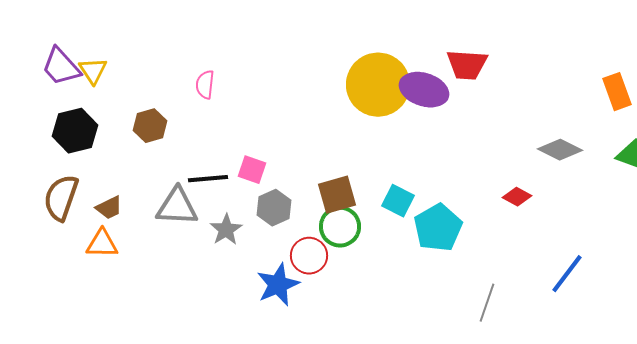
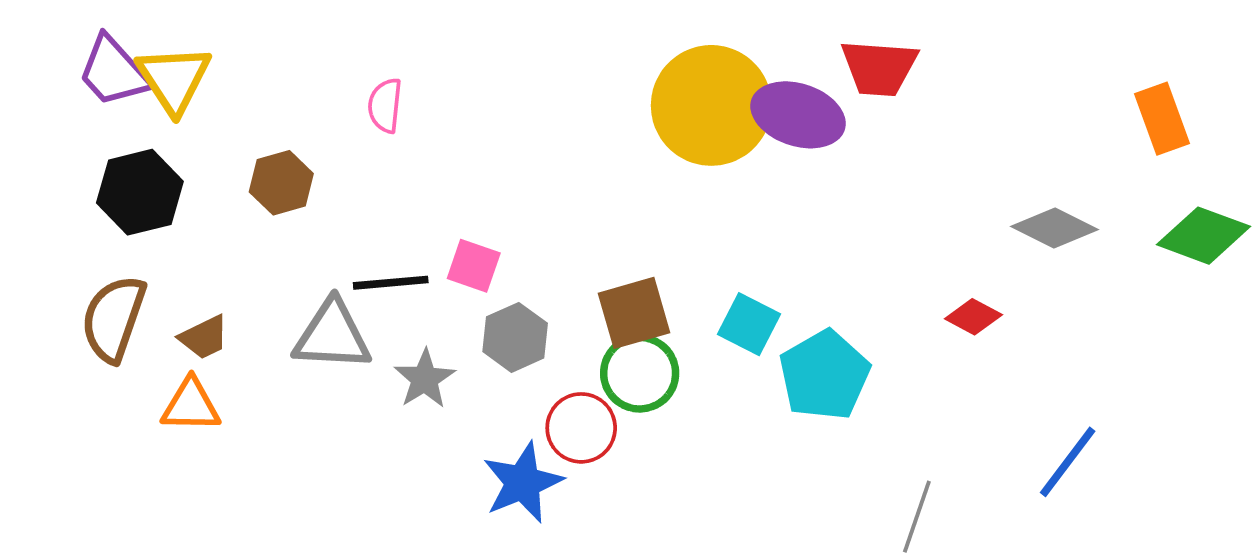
yellow triangle: (93, 71) -> (174, 79), size x1.4

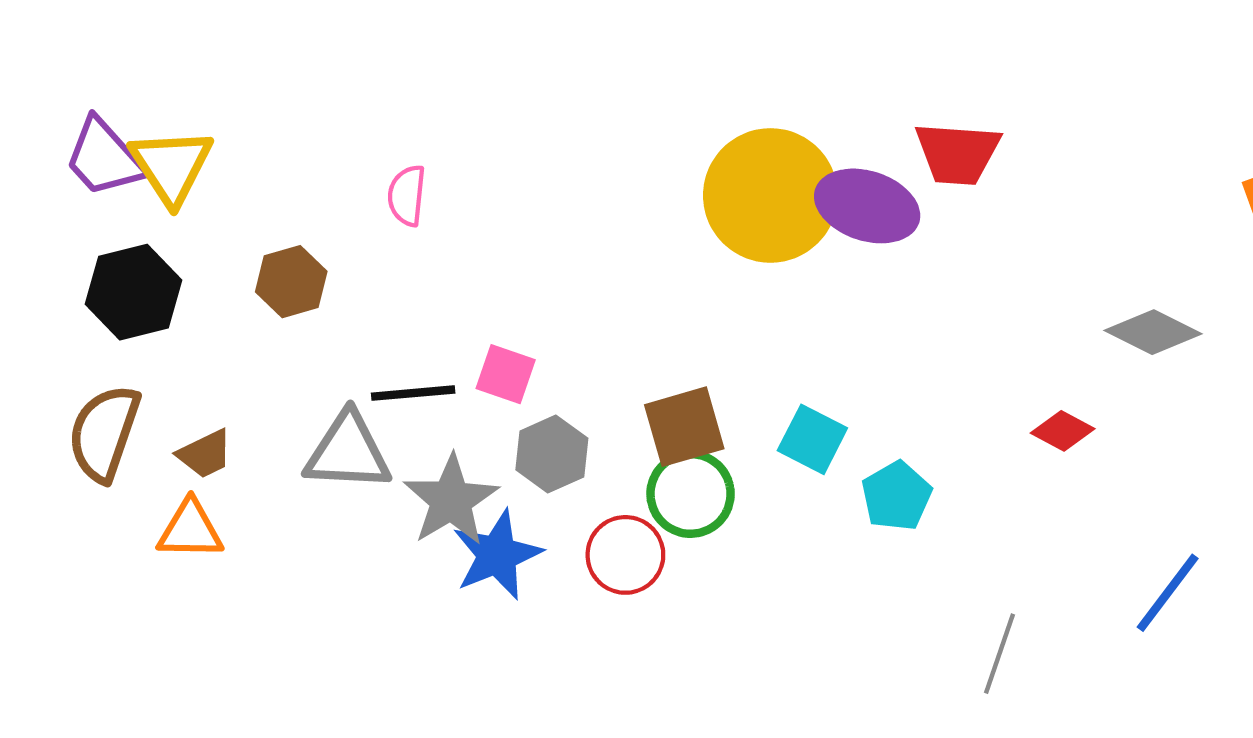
cyan pentagon: (824, 375) -> (897, 496), size x0.7
gray star: (425, 379) -> (451, 500), size x1.4
blue star: (523, 483) -> (497, 555), moved

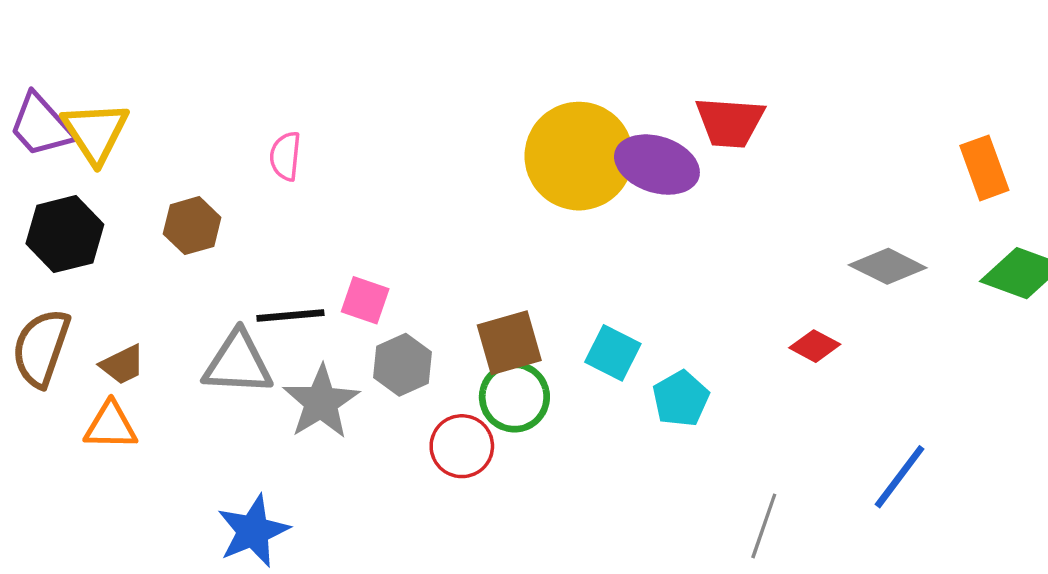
blue star: (497, 555) -> (253, 531), moved

